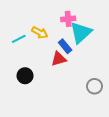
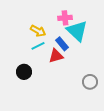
cyan triangle: (81, 33) -> (77, 31), turned -35
cyan line: (19, 39) -> (38, 46), moved

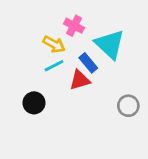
pink cross: (65, 18) -> (74, 26), moved, turned 32
gray circle: (90, 82) -> (128, 106), moved

